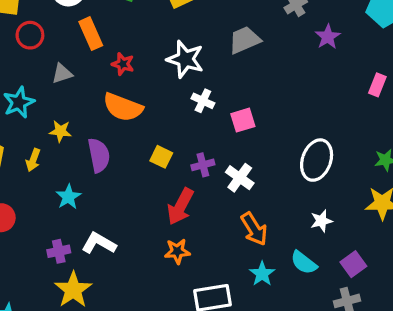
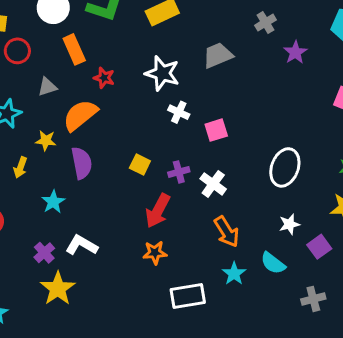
orange semicircle: (123, 107) -> (80, 115), moved, turned 120
purple cross: (59, 251) -> (44, 253), turned -30
purple square: (353, 264) -> (319, 247), moved

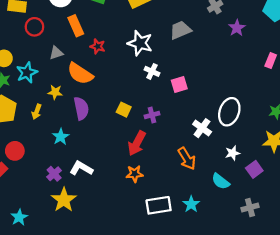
orange semicircle: (80, 115) -> (80, 74), turned -108
white cross: (213, 184) -> (202, 128), moved
cyan star: (234, 274) -> (191, 204), moved

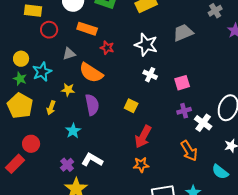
orange rectangle: (76, 26) -> (87, 29), turned -48
white cross: (152, 71) -> (150, 75), moved
purple cross: (152, 115) -> (184, 111), moved

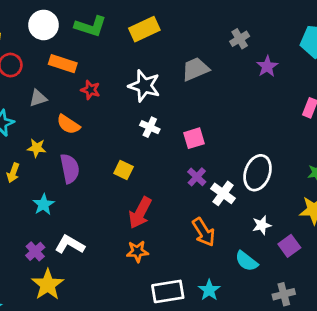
orange semicircle: (91, 73) -> (68, 124), size x0.7
purple cross: (184, 111) -> (197, 177), turned -32

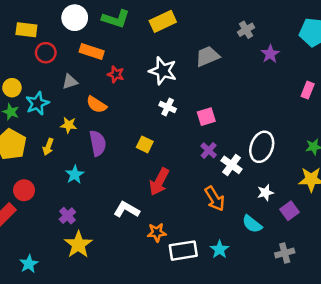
white L-shape: (70, 245) -> (127, 210), moved
orange star: (137, 251) -> (157, 232), moved

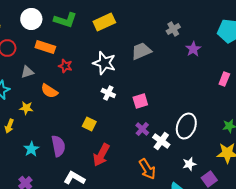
purple semicircle: (98, 143) -> (58, 146), moved

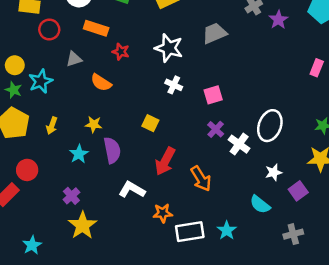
purple star: (193, 49) -> (278, 20), moved
yellow star: (26, 108) -> (94, 124), moved
orange arrow: (147, 169) -> (201, 179), moved

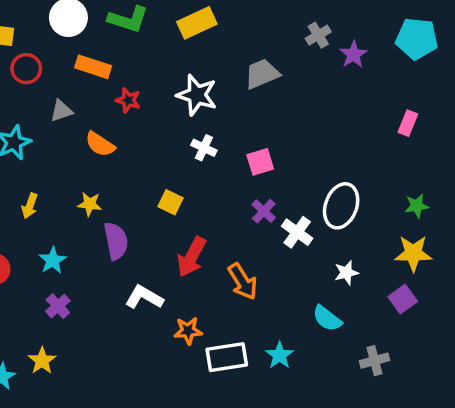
cyan star: (79, 154) -> (53, 260), moved
purple square: (298, 191) -> (403, 299), moved
yellow star: (83, 225) -> (42, 361), moved, size x0.7

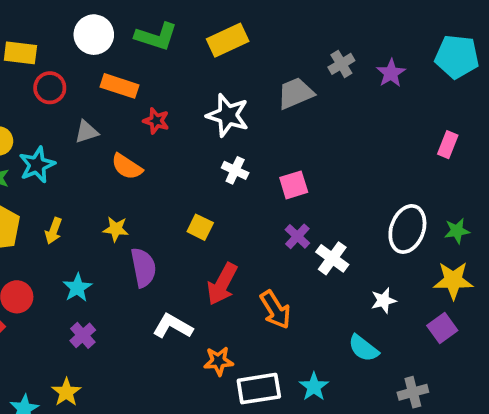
gray cross: (318, 35) -> (341, 64), moved
white ellipse: (341, 206) -> (407, 229), moved

